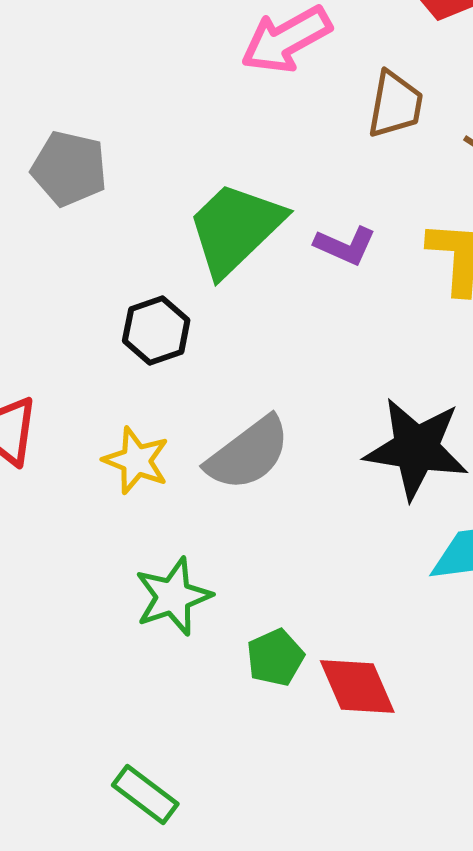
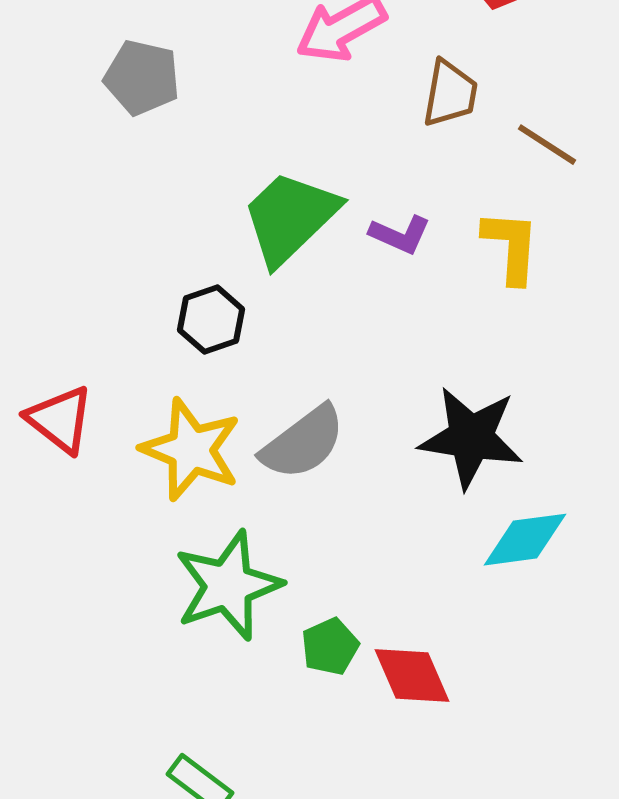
gray pentagon: (69, 168) -> (142, 78), moved
yellow star: (136, 460) -> (191, 450), size x1.5
green star: (173, 596) -> (228, 586), size x1.4

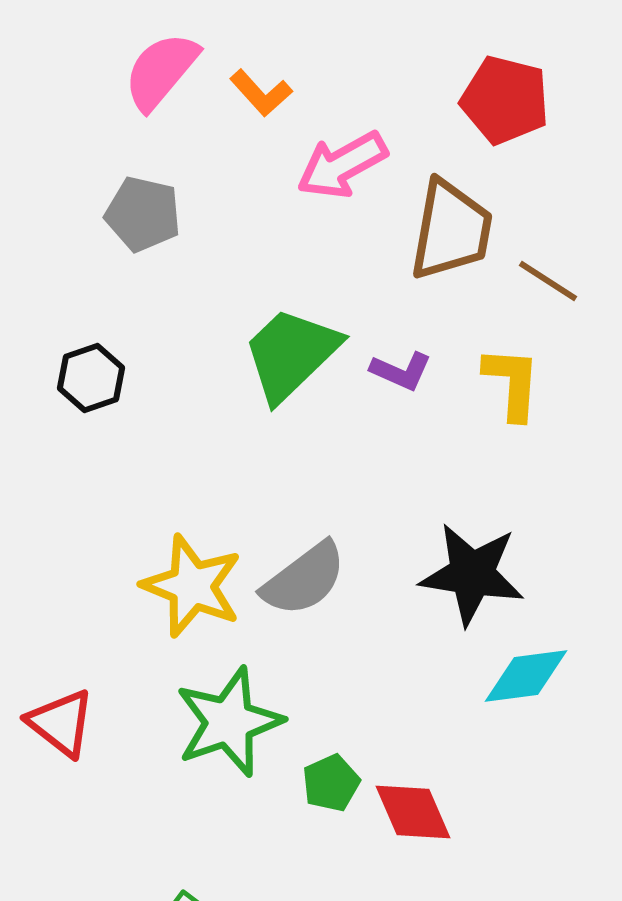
brown trapezoid: (450, 94) -> (451, 230), size x1.5
black hexagon: (211, 320) -> (91, 378), moved
red triangle: (60, 420) -> (61, 723), moved

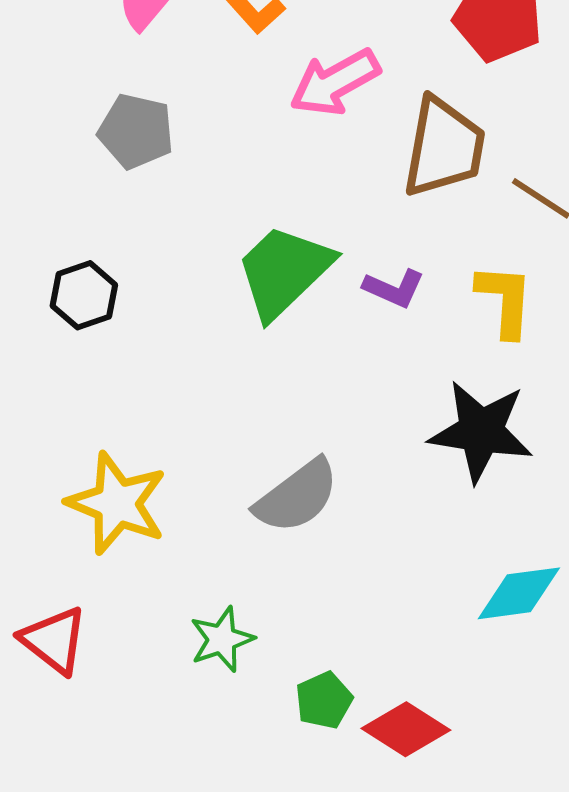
black star: (472, 574) -> (481, 431), moved
yellow star: (192, 586) -> (117, 503), moved
green star: (229, 722) -> (222, 639), size x0.6
red diamond: (413, 812) -> (406, 729), turned -34

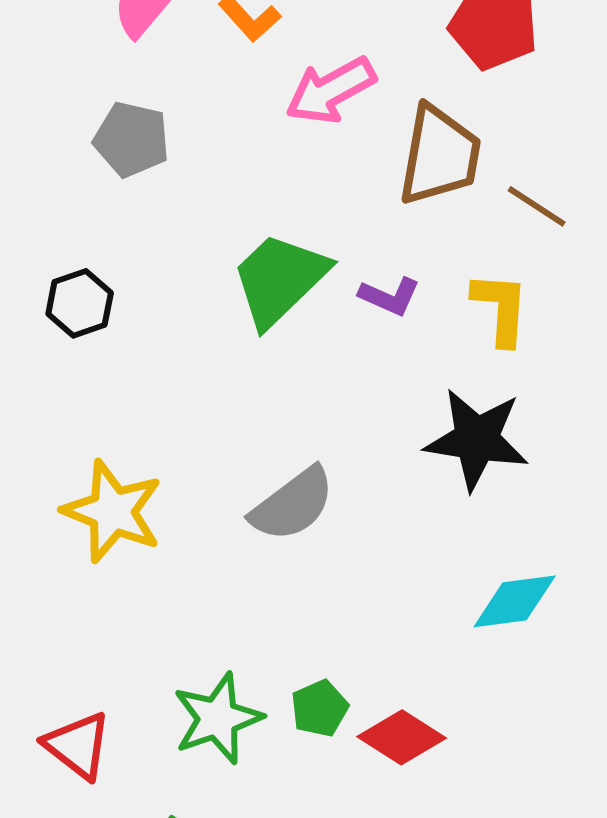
green star: (222, 639) -> (218, 718), moved, size x1.4
red triangle: (54, 640) -> (78, 745), moved

